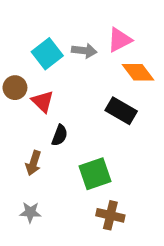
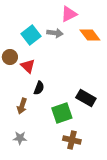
pink triangle: (120, 40) -> (69, 14), moved
orange diamond: (138, 72) -> (90, 35), moved
black rectangle: (121, 111) -> (86, 98), moved

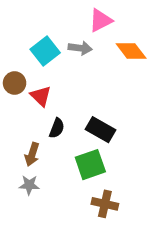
black rectangle: (86, 98) -> (100, 130), moved
gray star: (20, 138) -> (29, 185), moved

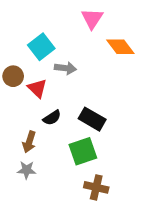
pink triangle: (100, 20) -> (92, 19), turned -30
gray arrow: (80, 48) -> (65, 68), moved
black semicircle: (57, 128) -> (52, 118), turned 36

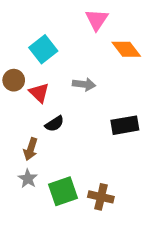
gray arrow: (65, 68) -> (84, 84), moved
black rectangle: (92, 119) -> (125, 125), moved, turned -40
green square: (83, 151) -> (63, 191), moved
gray star: (27, 170) -> (28, 179), turned 30

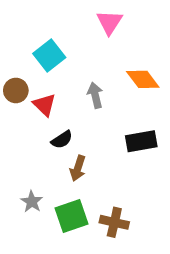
orange diamond: (126, 49) -> (143, 79), moved
gray arrow: (84, 84) -> (95, 95), turned -110
brown arrow: (31, 149) -> (78, 168), moved

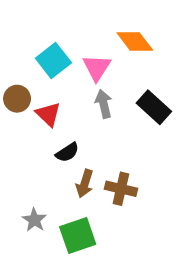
pink triangle: (110, 22) -> (97, 67), moved
orange diamond: (143, 79) -> (135, 42), moved
black rectangle: (141, 141) -> (154, 107), moved, turned 52
brown cross: (114, 222) -> (121, 189), moved

